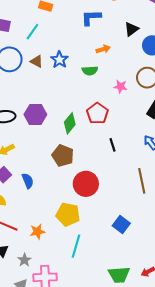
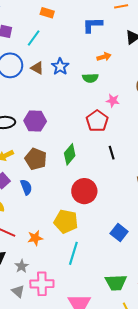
pink star: (120, 87) -> (113, 101), moved
green diamond: (70, 123) -> (70, 154), moved
brown pentagon: (63, 156) -> (36, 159), moved

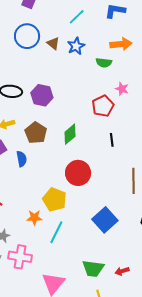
cyan line: (34, 38) -> (77, 17), moved
orange arrow: (104, 57) -> (121, 44), size x1.5
blue square: (119, 233) -> (105, 220), size x1.4
orange star: (35, 238) -> (34, 218), moved

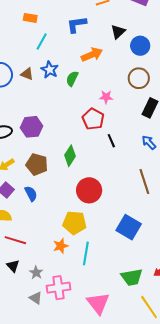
green semicircle: (104, 63) -> (72, 79), moved, turned 126
black line: (112, 140) -> (111, 141), moved

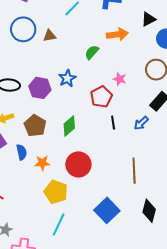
blue star: (50, 70) -> (67, 78), moved
brown triangle: (27, 74) -> (50, 36), turned -48
blue arrow: (149, 142) -> (141, 123), moved, turned -105
orange star: (61, 246) -> (42, 163), moved

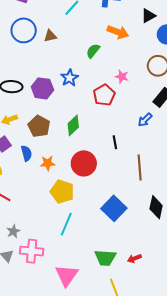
orange arrow: (117, 34) -> (118, 32), turned 30
black line: (113, 123) -> (115, 142), moved

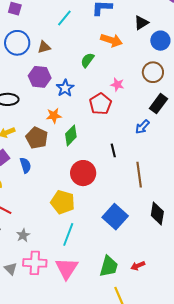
purple hexagon: (42, 88) -> (40, 77), moved
orange star: (48, 163) -> (54, 116), moved
gray star: (13, 231) -> (23, 235), moved
green trapezoid: (105, 258) -> (109, 266), turned -75
pink triangle: (67, 275) -> (67, 268), moved

